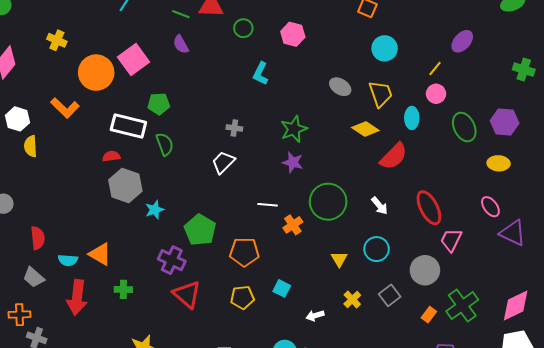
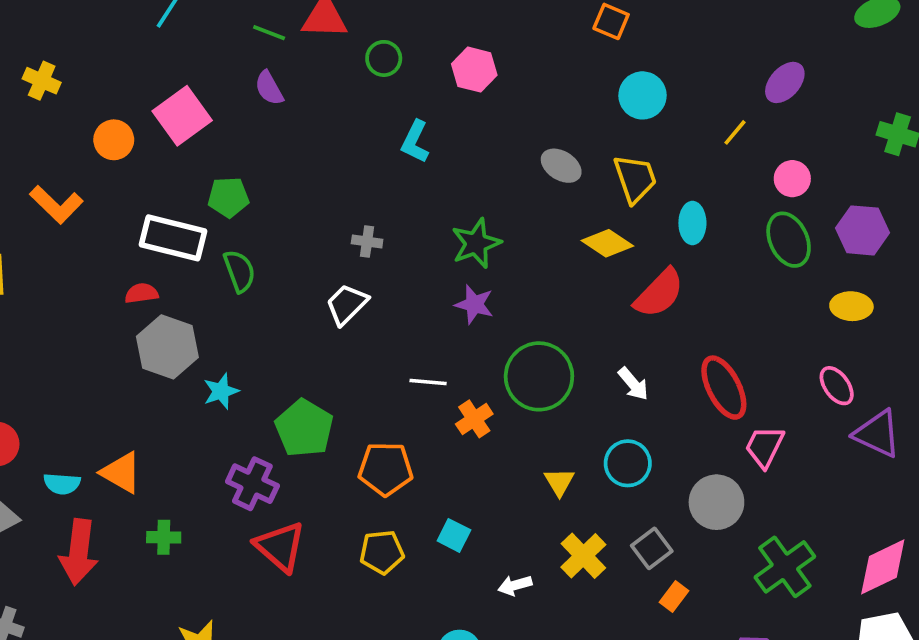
orange circle: (96, 73) -> (114, 140), size x0.6
pink circle: (436, 94) -> (792, 179), moved
yellow cross: (352, 299) -> (583, 556), size x1.4
orange rectangle: (429, 315) -> (674, 596), moved

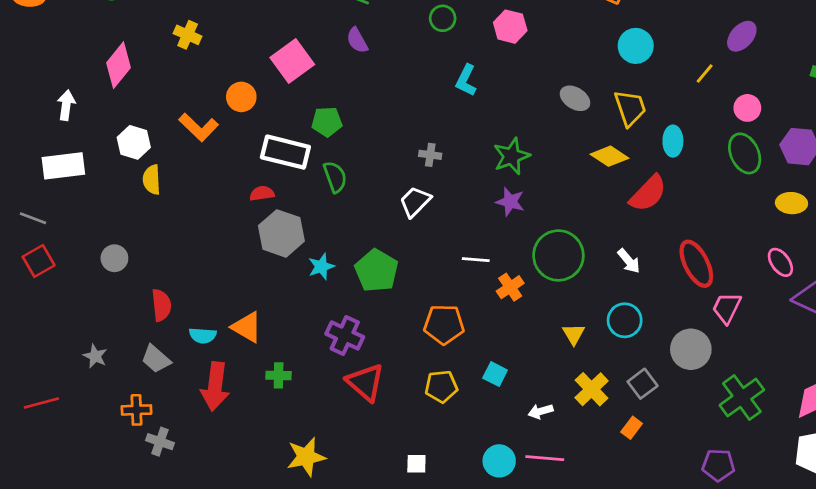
orange circle: (114, 140) -> (241, 97), moved
green pentagon: (304, 428) -> (376, 271), moved
orange rectangle: (674, 596) -> (632, 428), moved

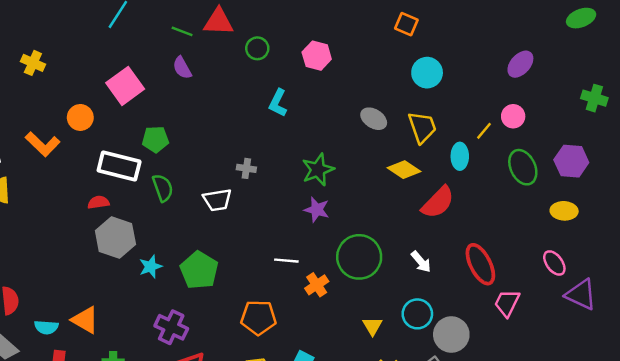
yellow line: (705, 73) -> (484, 131), moved
pink circle: (747, 108) -> (513, 116), moved
white trapezoid: (415, 202) -> (217, 200), moved, turned -144
gray circle: (691, 349) -> (451, 335), moved

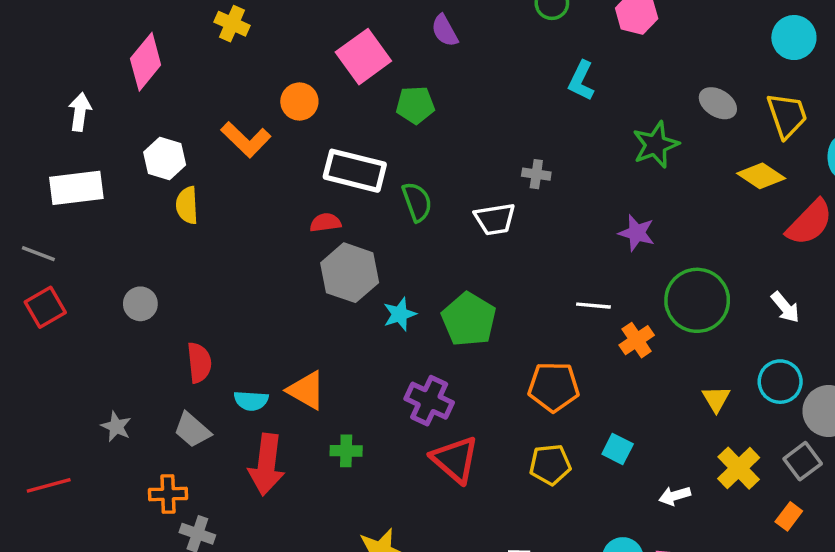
green pentagon: (155, 139) -> (415, 105), moved
green star: (318, 170) -> (656, 145), moved

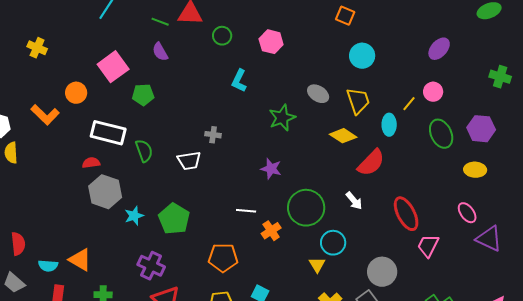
white arrow: (785, 307) -> (354, 201), moved
cyan circle: (780, 382) -> (333, 243), moved

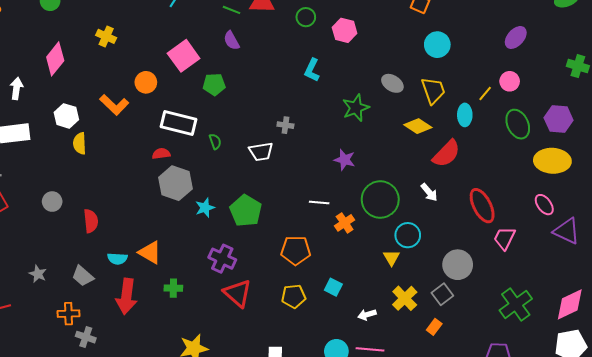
green circle: (222, 36) -> (306, 17), moved
green semicircle: (144, 151) -> (215, 141), size x0.7
yellow ellipse: (475, 170) -> (552, 161), size x1.6
red semicircle: (18, 244) -> (91, 221), moved

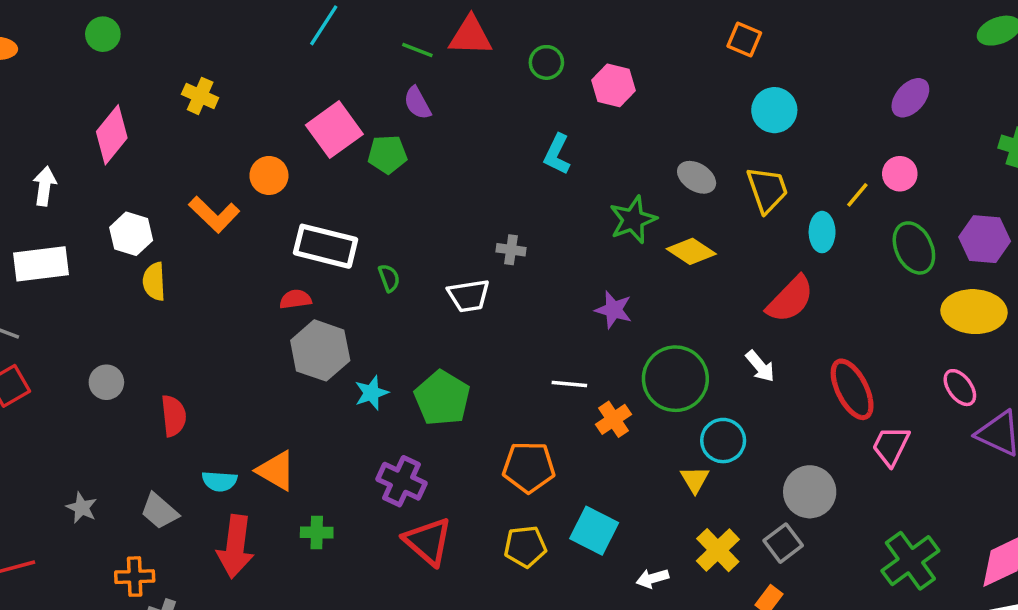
green pentagon: (214, 84) -> (387, 154), moved
yellow diamond: (418, 126) -> (691, 251), moved
cyan square: (333, 287) -> (594, 531), size x1.5

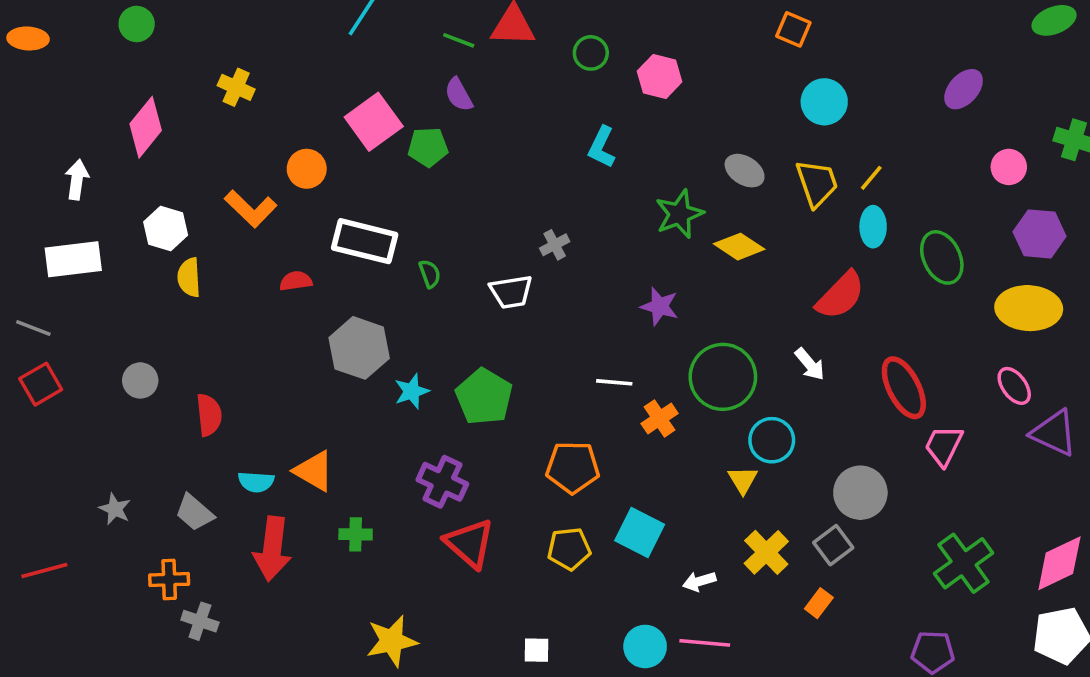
pink circle: (900, 174) -> (1009, 167), moved
yellow line: (857, 195) -> (871, 178), moved
green ellipse: (914, 248) -> (942, 257), moved
gray cross: (511, 250) -> (555, 245), turned -36
red semicircle: (295, 299) -> (296, 281), moved

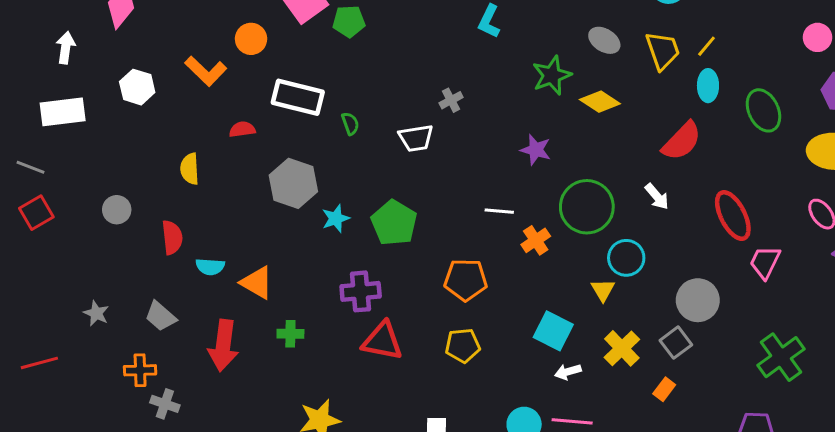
yellow semicircle: (189, 277) -> (190, 169), moved
cyan semicircle: (256, 482) -> (210, 267), moved
purple cross: (442, 482) -> (361, 291), turned -30
cyan square: (640, 532) -> (553, 331), moved
red triangle: (470, 543) -> (382, 341), turned -30

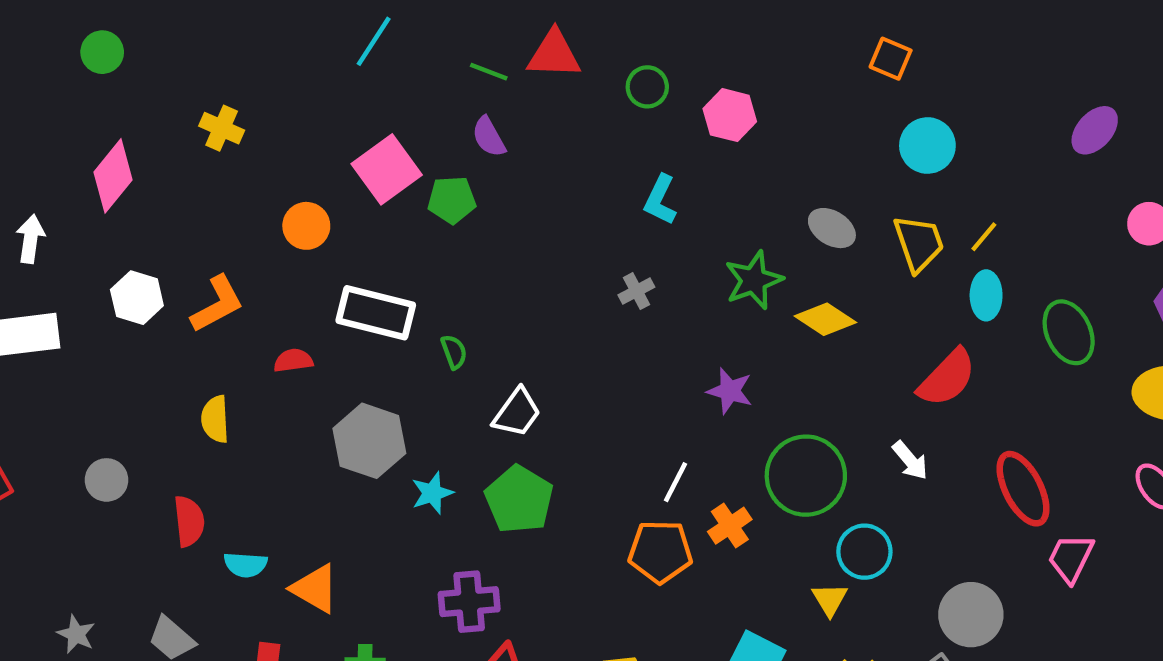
orange L-shape: (206, 71) -> (217, 304), moved, turned -72
gray cross: (451, 100) -> (636, 291), moved
white trapezoid: (416, 138) -> (517, 413), moved, turned -45
white line: (499, 211) -> (676, 482), turned -68
orange pentagon: (466, 280) -> (660, 552), moved

